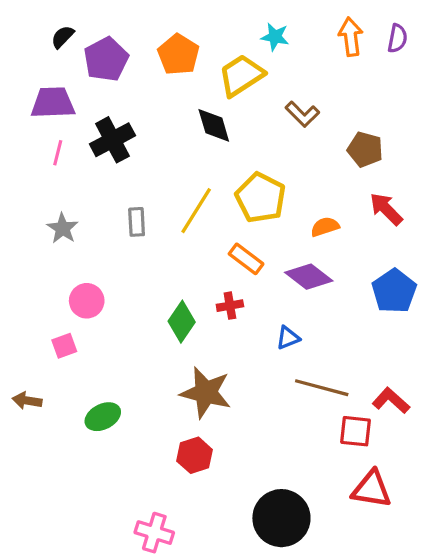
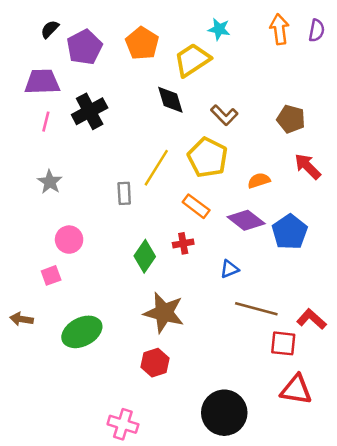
brown L-shape: (302, 114) -> (224, 115), moved
gray rectangle: (137, 222) -> (124, 193), moved
blue pentagon: (394, 291) -> (290, 232), moved
green ellipse: (103, 417) -> (82, 332), size x1.4

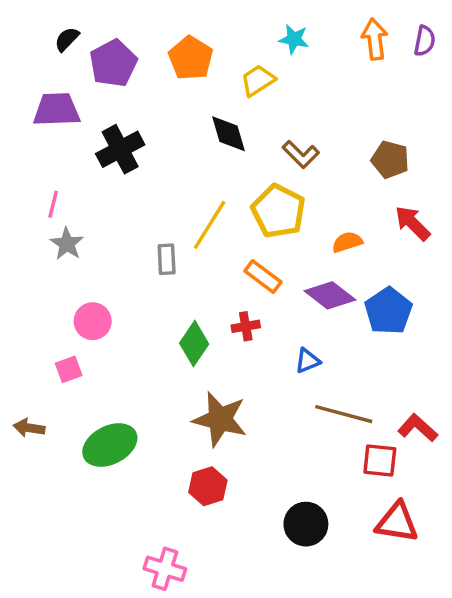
yellow trapezoid: (192, 60) -> (258, 80), size x0.7
pink line: (46, 122) -> (53, 204), moved
black circle: (224, 413) -> (306, 524), moved, size x0.7

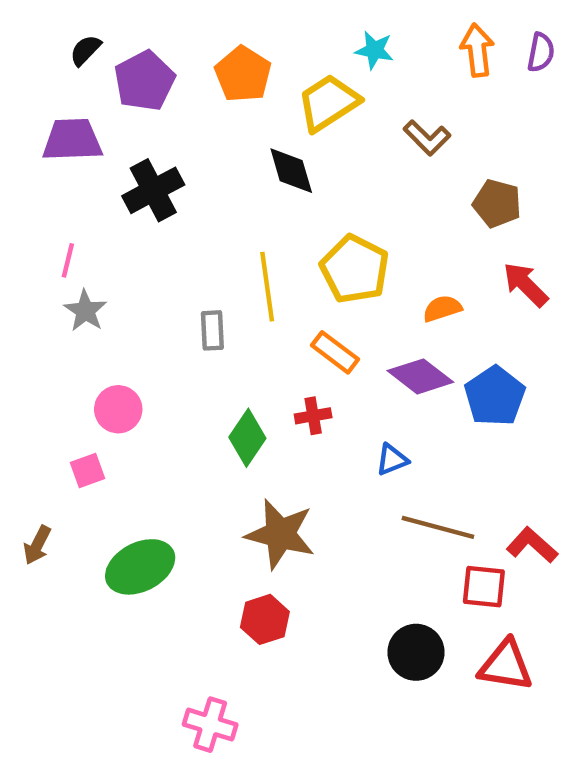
yellow trapezoid: (258, 80) -> (328, 103), size x1.4
brown L-shape: (301, 154) -> (427, 138), moved
yellow line: (210, 225) -> (267, 287), turned -40
brown arrow: (29, 428) -> (37, 545), turned -72
black circle: (306, 524) -> (416, 652), moved

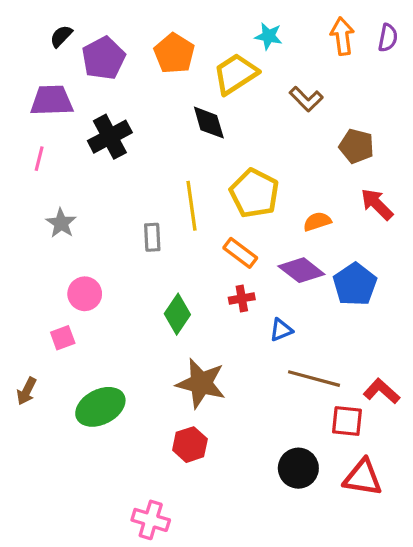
pink line: (68, 260) -> (39, 159), moved
red cross: (313, 416) -> (242, 298), moved

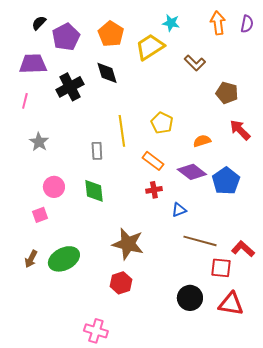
black diamond: (209, 123) -> (107, 73), moved
yellow pentagon: (254, 193) -> (162, 123), size x0.7
green diamond: (177, 314) -> (94, 191), moved, turned -40
brown arrow: (27, 391) -> (31, 259), moved

